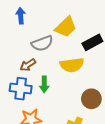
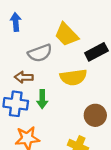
yellow trapezoid: (66, 27) -> (66, 35), turned 90
brown arrow: (28, 65) -> (24, 77), turned 35

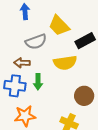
blue arrow: (16, 22) -> (25, 12), moved

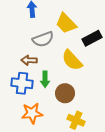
yellow semicircle: (65, 63) -> (72, 60), turned 55
brown circle: (84, 96) -> (65, 93), moved

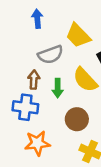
brown arrow: (29, 60) -> (34, 80), turned 91
green arrow: (45, 79) -> (58, 88), moved

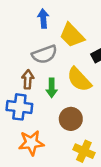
blue arrow: (37, 19) -> (43, 19), moved

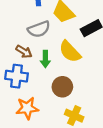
brown arrow: (28, 79) -> (24, 52), turned 119

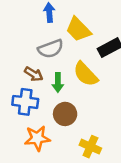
brown circle: (62, 87) -> (65, 114), moved

